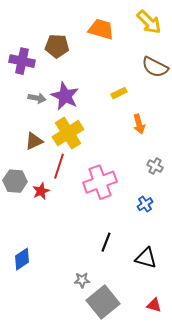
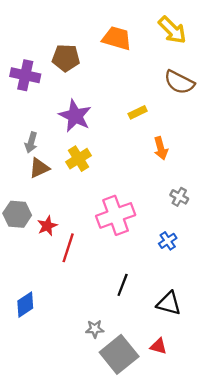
gray arrow: (37, 98) -> (31, 142), moved, turned 96
yellow cross: (68, 133) -> (79, 159), size x0.7
red line: (59, 166) -> (68, 248), moved
red triangle: (154, 305) -> (158, 346), moved

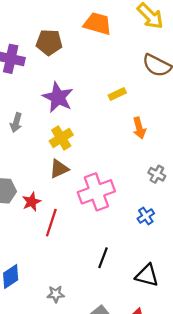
brown triangle: (39, 168) -> (59, 169), moved
gray star: (95, 329) -> (56, 294), moved

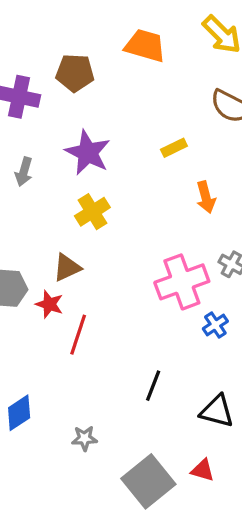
gray arrow: (16, 123) -> (24, 172), moved
brown triangle: (59, 169) -> (67, 268), moved
pink cross: (96, 192) -> (182, 282), moved
red star: (32, 202) -> (49, 304), turned -30

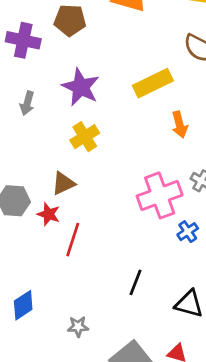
yellow rectangle: (174, 148) -> (153, 83), size x1.8

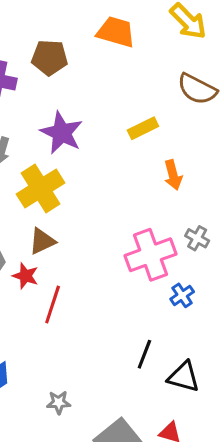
yellow rectangle: (153, 83) -> (143, 128), size x0.7
yellow cross: (85, 137) -> (41, 189), moved, size x1.4
black line: (136, 282) -> (144, 354), moved

